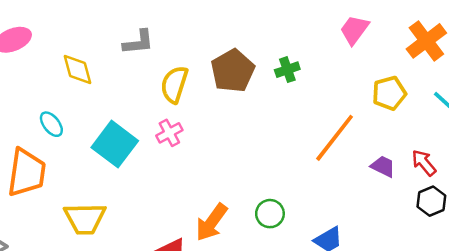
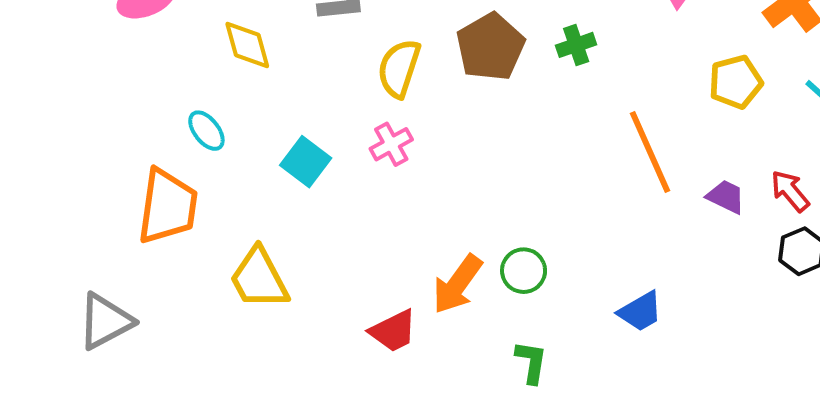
orange line: (335, 138) -> (650, 152), turned -62
cyan square: (115, 144) -> (306, 162), size x0.7
green circle: (270, 214) -> (524, 271), moved
yellow trapezoid: (85, 219) -> (259, 278), turned 63

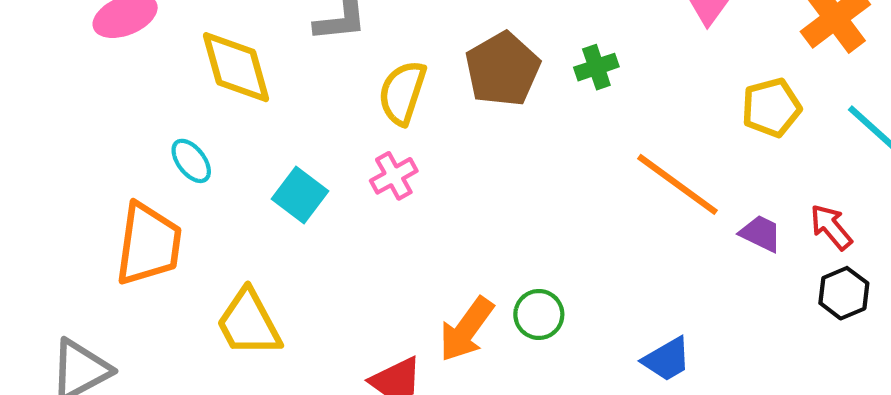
yellow diamond: (247, 45) -> (236, 67), size x1.4
orange line: (650, 152) -> (677, 184), turned -30

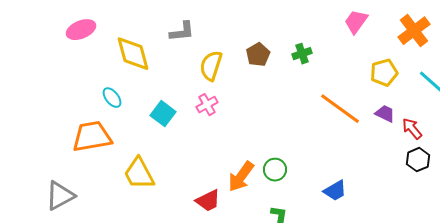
brown pentagon: (503, 69) -> (258, 55), size x0.7
purple trapezoid: (761, 233) -> (385, 114), moved
orange trapezoid: (149, 244) -> (92, 137), turned -108

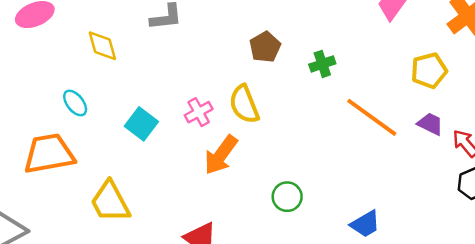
yellow diamond: (133, 54) -> (102, 46), size x0.7
green cross: (302, 54) -> (322, 64), moved
yellow semicircle: (211, 66) -> (244, 104), moved, turned -40
orange arrow: (241, 177) -> (221, 155), moved

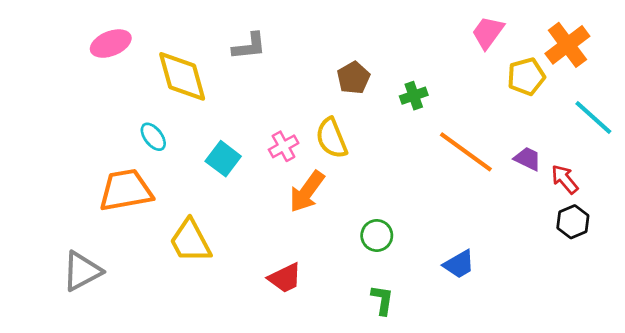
yellow diamond: (102, 46) -> (182, 76), size x1.6
yellow pentagon: (429, 70) -> (526, 76), moved

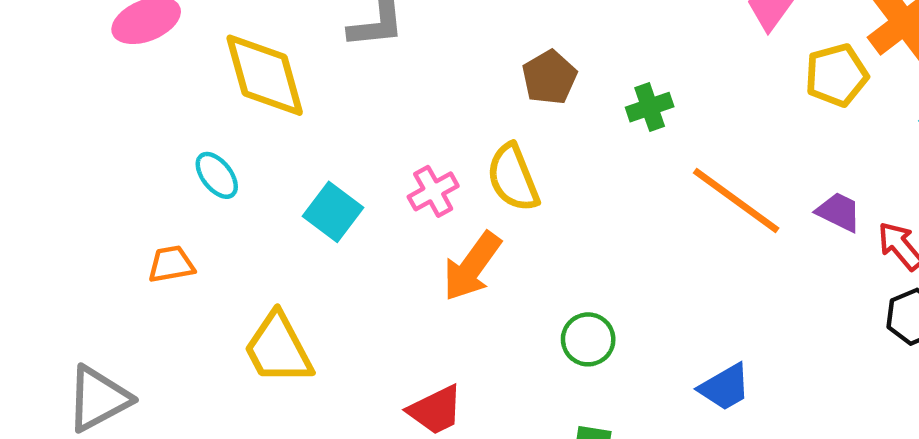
orange trapezoid: (126, 190) -> (171, 264), size x0.5

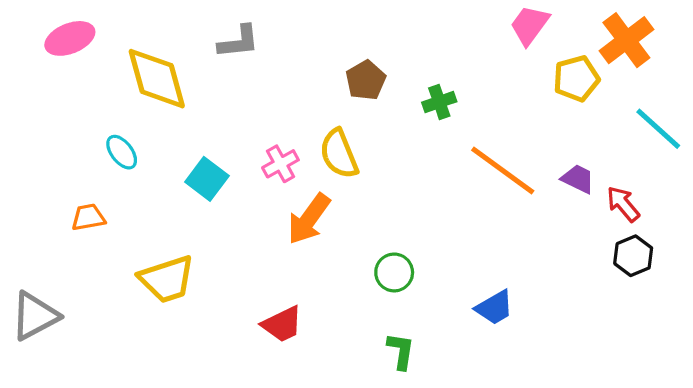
yellow trapezoid: (278, 349) -> (167, 279), turned -80

